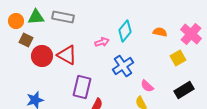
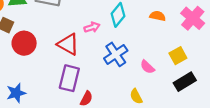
red triangle: (67, 55) -> (68, 44), moved
yellow square: (178, 58) -> (178, 56), moved
pink semicircle: (147, 86) -> (147, 67), moved

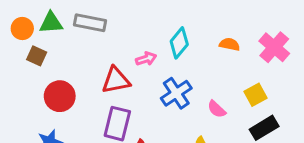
red circle: (24, 43) -> (60, 96), moved
red triangle: (68, 44) -> (116, 80), turned -40

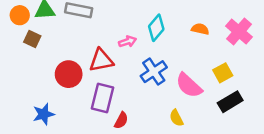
red circle: (60, 96) -> (69, 74), moved
pink semicircle: (217, 109) -> (189, 85), size x1.6

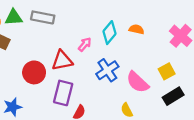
orange semicircle: (200, 29) -> (136, 29), moved
pink arrow: (127, 42) -> (85, 44), turned -32

